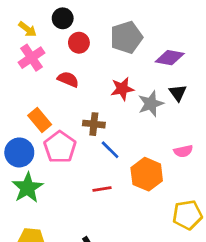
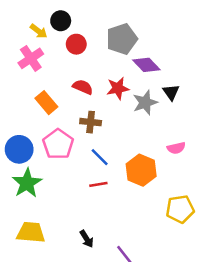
yellow arrow: (27, 29) -> (39, 31), moved
purple diamond: (170, 58) -> (146, 65), moved, turned 36
red semicircle: (68, 79) -> (83, 87), moved
orange rectangle: (40, 120) -> (46, 103), moved
blue line: (110, 150) -> (100, 157), moved

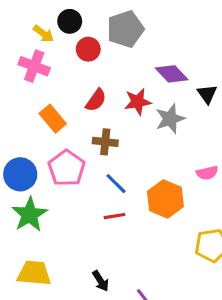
gray pentagon: (122, 39) -> (125, 29), moved
pink cross: (31, 58) -> (34, 66), turned -35
red semicircle: (83, 87) -> (96, 100), turned 102
black triangle: (171, 92) -> (207, 94), moved

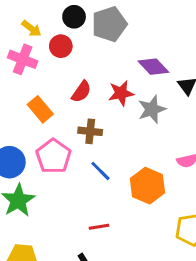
black circle: (70, 21) -> (74, 17), moved
red circle: (88, 49) -> (61, 46), moved
red line: (114, 216) -> (99, 227), moved

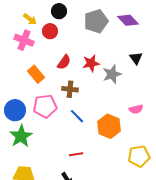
gray pentagon: (109, 24) -> (96, 21), moved
purple diamond: (153, 67) -> (128, 20), moved
pink pentagon: (53, 156) -> (45, 106), turned 30

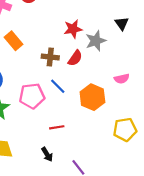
red semicircle: (64, 62) -> (75, 58), moved
pink pentagon: (45, 106) -> (32, 96), moved

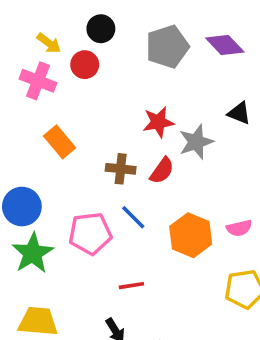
black triangle: (122, 23) -> (239, 113), turned -32
pink semicircle: (122, 79) -> (239, 228), moved

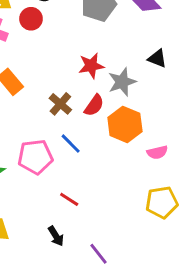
brown cross: (121, 169) -> (60, 104), turned 35
orange hexagon: (191, 235) -> (125, 124), moved
red line: (131, 286) -> (69, 199), turned 42

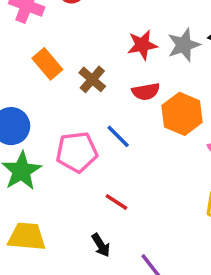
gray star: (122, 82) -> (184, 45), moved
brown cross: (60, 104) -> (92, 79), moved
red semicircle: (94, 105) -> (146, 92), turned 45

